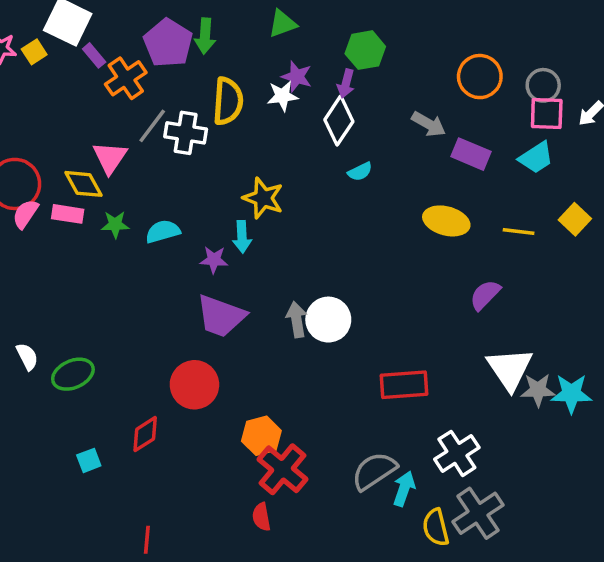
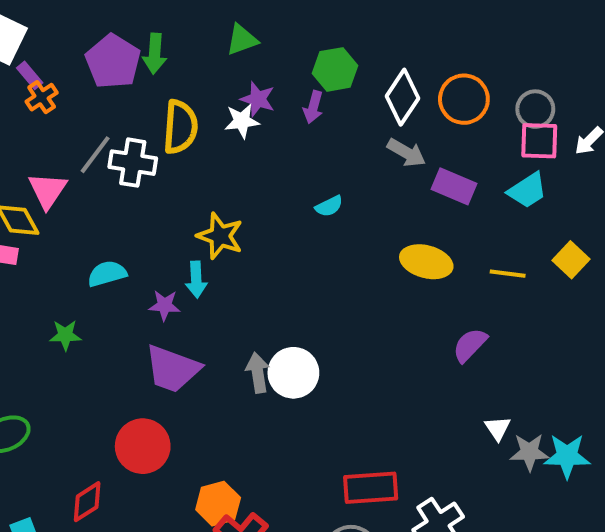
orange cross: (126, 78) -> (42, 97), moved, size x0.7
white diamond: (339, 121) -> (402, 97), moved
green star: (115, 224) -> (65, 335), moved
white triangle: (510, 369) -> (498, 428), size x0.5
red rectangle: (404, 385) -> (371, 488), moved

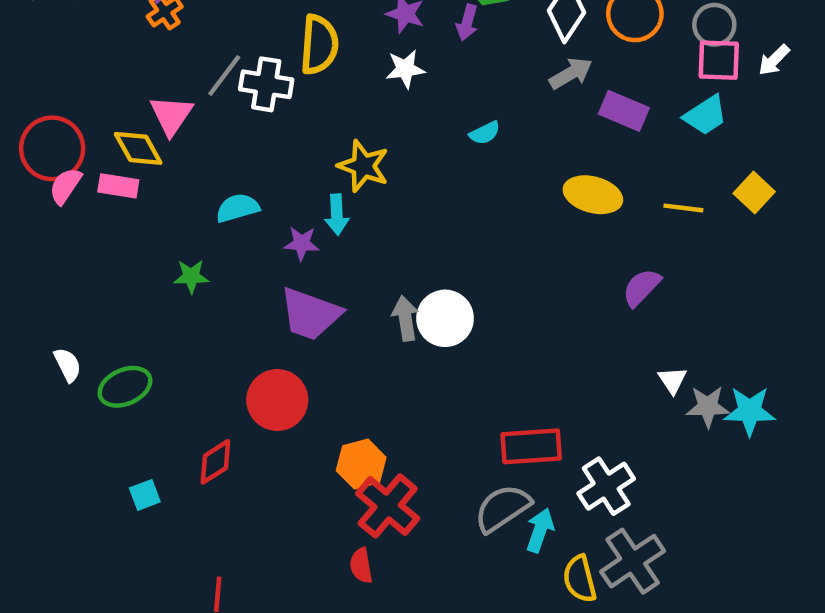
white star: (242, 121) -> (405, 69), moved
gray arrow: (406, 153) -> (571, 73), turned -60

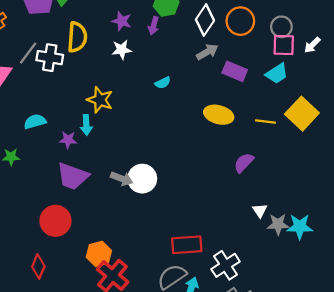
yellow square: (754, 193) -> (302, 114), size x1.6
gray arrow: (405, 318) -> (122, 179), turned 120
red diamond: (215, 462) -> (38, 266), moved, turned -35

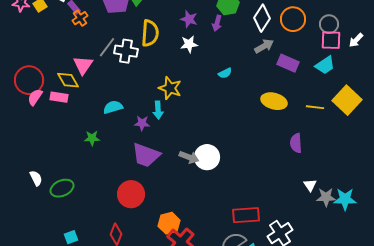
purple semicircle: (244, 163) -> (296, 143), turned -48

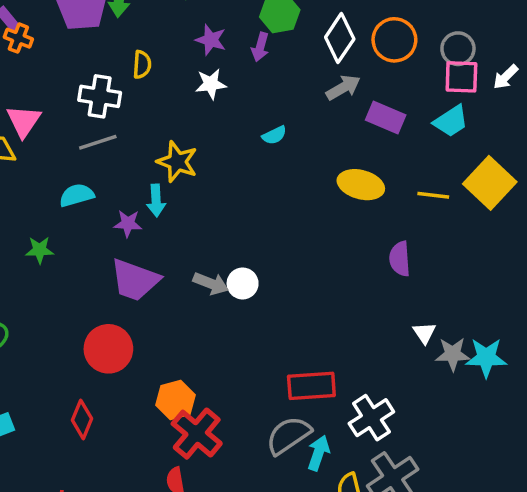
orange cross: (80, 18) -> (18, 38), turned -35
yellow semicircle: (150, 33) -> (142, 65), size x0.6
gray line: (107, 47) -> (98, 142), moved, turned 35
white circle: (207, 157) -> (243, 283), size x0.7

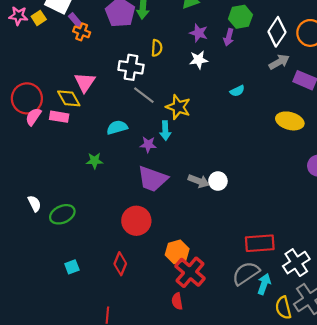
gray line: (98, 142) -> (144, 95), moved, turned 55

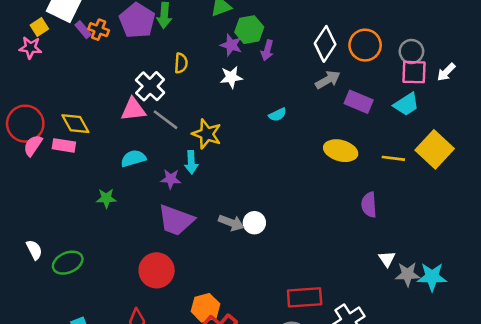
pink star: (18, 16) -> (30, 48), moved
green hexagon: (240, 17) -> (249, 30), moved
orange cross: (82, 32) -> (99, 30), moved
white cross: (131, 67) -> (150, 86), turned 35
pink triangle: (85, 82) -> (133, 109), moved, turned 50

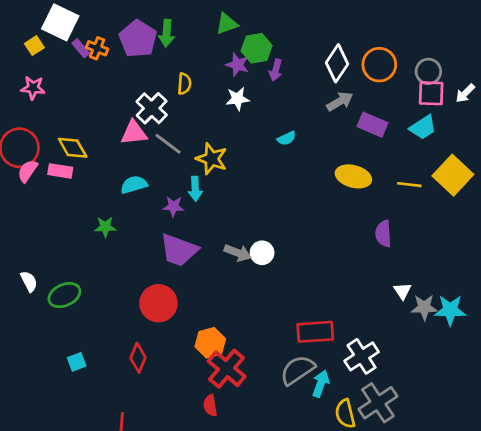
pink star: (30, 48) -> (33, 88), moved

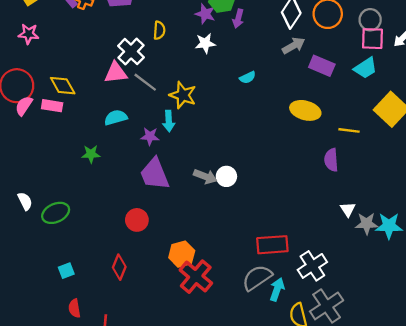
yellow line: (409, 185) -> (349, 130), moved
purple trapezoid: (179, 250) -> (155, 174), turned 48
red circle: (158, 303) -> (137, 220), size x0.7
red semicircle: (210, 405) -> (74, 308), moved

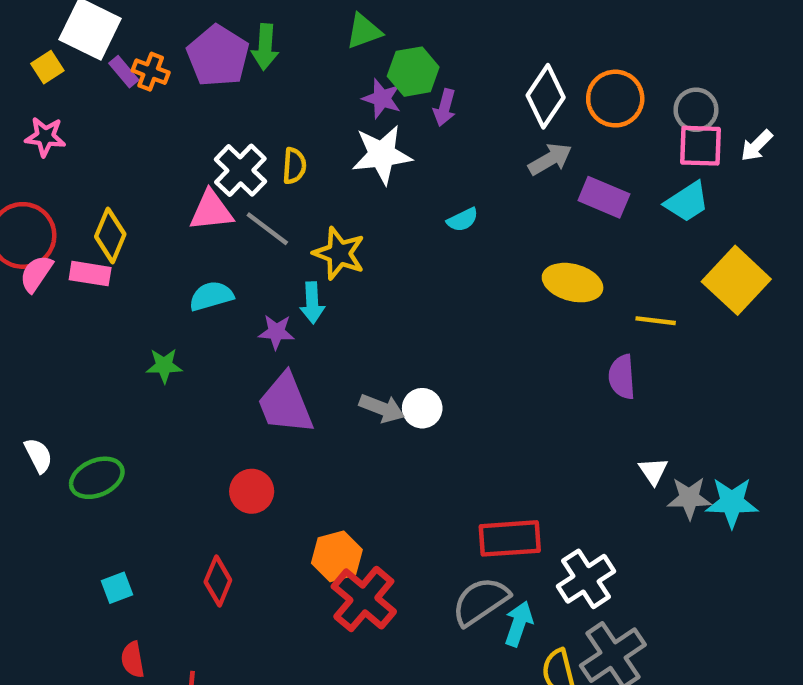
yellow semicircle: (159, 30) -> (294, 166), moved
white star: (205, 43) -> (382, 155), size x1.5
yellow diamond: (63, 86) -> (110, 235), turned 52

